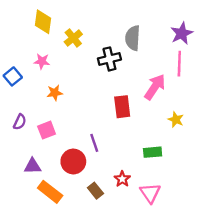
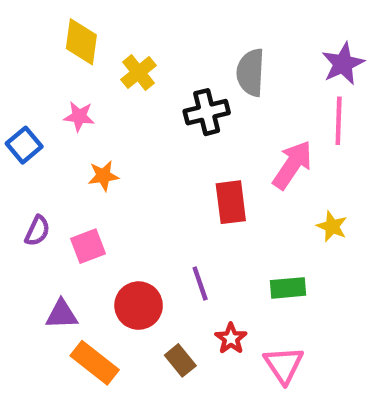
purple line: (94, 143) -> (200, 284), moved

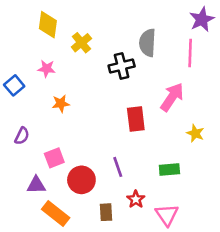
purple star: (343, 64) -> (202, 19), moved
pink line: (339, 121) -> (190, 53), moved
pink square: (88, 246) -> (54, 158), moved
brown rectangle: (180, 360) -> (106, 212), turned 36

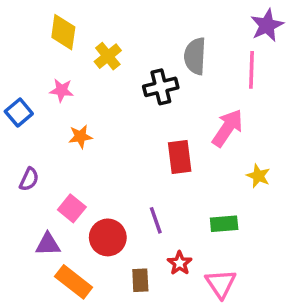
pink square: (54, 158) -> (72, 208), turned -30

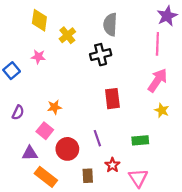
gray semicircle: (195, 56) -> (110, 25), moved
pink arrow: (228, 128) -> (157, 80), moved
orange star: (80, 137) -> (54, 107), moved

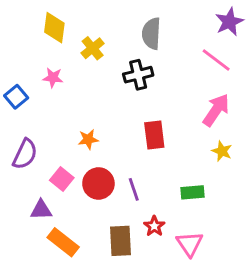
pink line: (157, 44) -> (216, 60), turned -55
orange star: (54, 107) -> (88, 139), moved
purple semicircle: (18, 112) -> (25, 154), size x1.5
red circle: (67, 149) -> (98, 183), moved
brown rectangle: (88, 176) -> (121, 241), size x1.5

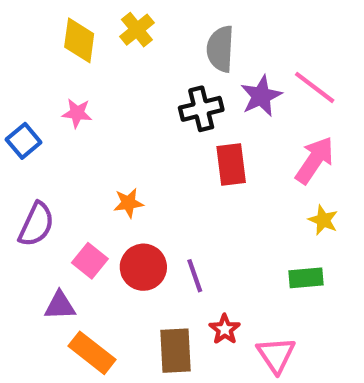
purple star: (229, 22) -> (261, 96), moved
yellow cross: (93, 48) -> (137, 30), moved
red rectangle: (154, 135) -> (231, 164), moved
green rectangle: (193, 192) -> (306, 278), moved

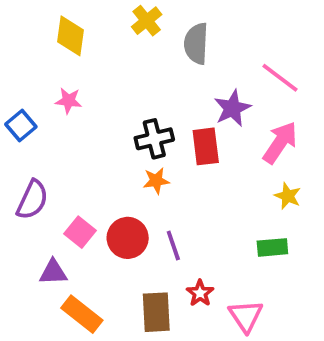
yellow cross: (137, 30) -> (147, 21), moved
purple star: (261, 96) -> (232, 108), moved
black cross: (201, 109) -> (154, 139), moved
orange star: (128, 203) -> (156, 181), moved

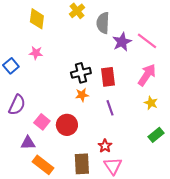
purple star: (232, 108) -> (122, 42), moved
purple line: (173, 246) -> (110, 108), moved
green rectangle: (272, 247) -> (156, 135), moved, turned -35
red star: (200, 293) -> (105, 146), moved
pink triangle: (246, 316) -> (113, 166), moved

